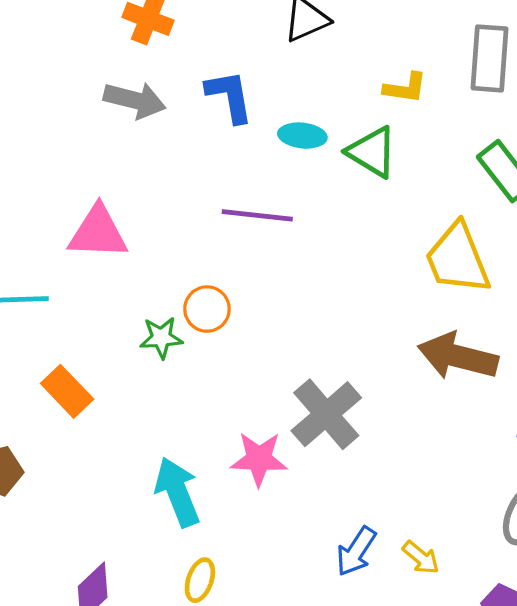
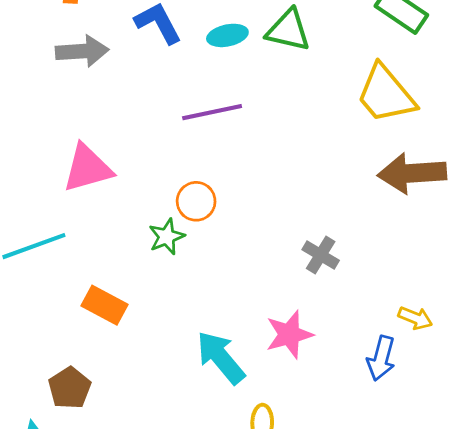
gray cross: (326, 414) -> (321, 255), size x0.6
pink star: (259, 459) -> (289, 335), moved
yellow arrow: (421, 558) -> (415, 318), moved

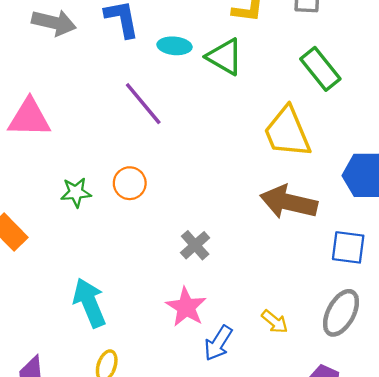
purple line: (212, 112) -> (143, 104), turned 45
orange circle: (196, 201) -> (130, 183), moved
yellow arrow: (415, 318) -> (275, 322), moved
pink star: (289, 335) -> (186, 307), moved, turned 30

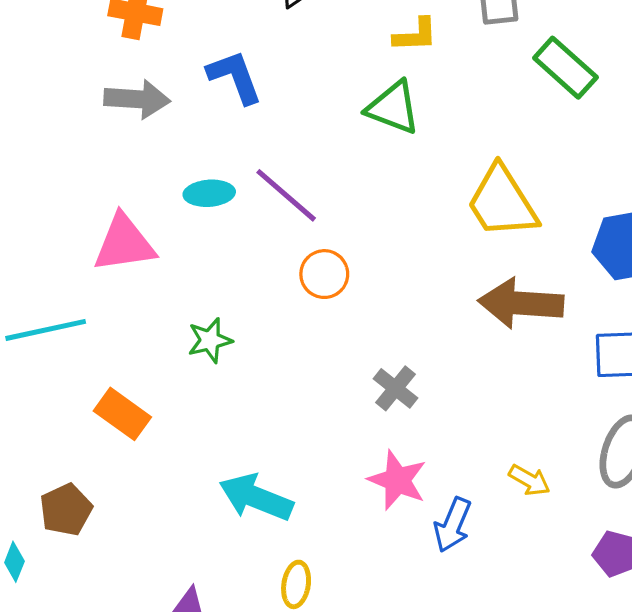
cyan ellipse: (175, 46) -> (209, 193), moved
green rectangle: (320, 69) -> (565, 68), moved
orange circle: (130, 183) -> (324, 274), moved
cyan arrow: (89, 303) -> (256, 497), turned -36

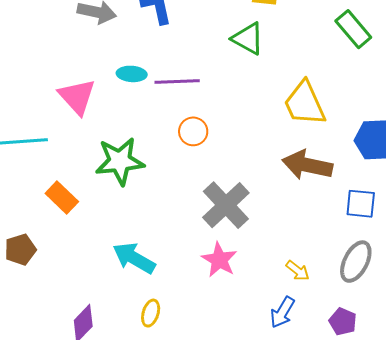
purple line: (286, 195) -> (177, 82), turned -51
pink triangle: (124, 243) -> (77, 97), turned 48
green star: (210, 340) -> (120, 161), size x1.8
gray cross: (396, 388) -> (226, 205), size x1.8
blue arrow: (453, 525) -> (282, 312), moved

